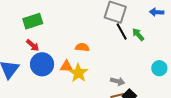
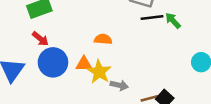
black line: (122, 31) -> (152, 17), turned -66
gray arrow: (118, 81) -> (119, 85), moved

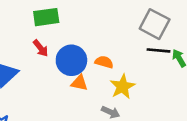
blue circle: (53, 62) -> (71, 60), moved
yellow star: (99, 72) -> (122, 87), moved

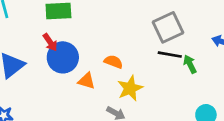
gray square: (155, 24) -> (168, 27), turned 32
blue circle: (71, 60) -> (63, 57), moved

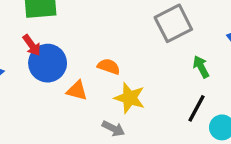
black line: (170, 55) -> (196, 108), moved, turned -70
yellow star: (130, 88) -> (130, 98), turned -30

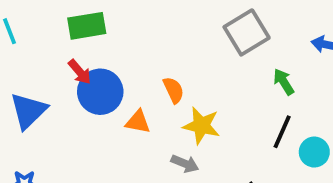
orange semicircle: (109, 67) -> (174, 90), turned 50

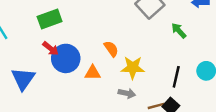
black line: (282, 132) -> (176, 77), moved

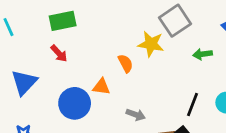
green arrow: (179, 31) -> (203, 54), turned -63
blue circle: (66, 58) -> (75, 103), moved
yellow star: (133, 68) -> (151, 44), moved

